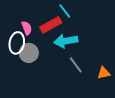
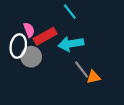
red rectangle: (51, 25) -> (45, 36), moved
orange triangle: (104, 73) -> (93, 77), moved

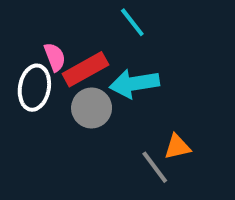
gray circle: (31, 57) -> (92, 108), moved
gray line: (82, 70) -> (155, 167), moved

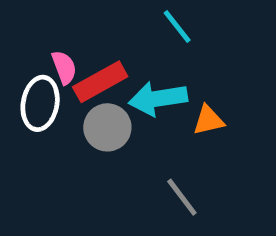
cyan line: (132, 22) -> (177, 26), moved
orange triangle: (177, 147) -> (208, 120), moved

